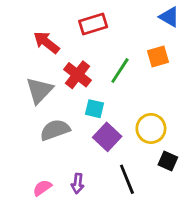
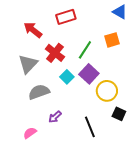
cyan square: (94, 109) -> (67, 77), turned 32
purple square: (107, 137) -> (89, 74), moved
purple arrow: (78, 184) -> (55, 117), moved, turned 40

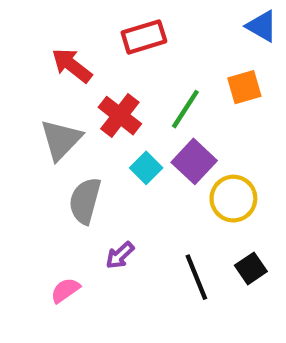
gray semicircle: (39, 92) -> (85, 201), turned -55
black square: (119, 114) -> (251, 268), moved, turned 32

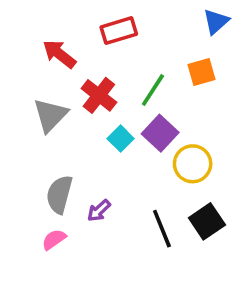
blue triangle: (262, 26) -> (216, 22), turned 48
gray semicircle: (85, 201) -> (59, 194), moved
black square: (251, 268) -> (207, 221), size x1.4

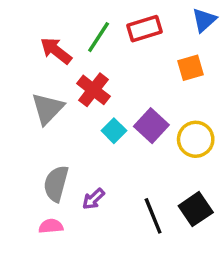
red rectangle: (119, 31) -> (145, 29), moved
green line: (153, 90) -> (99, 37), moved
yellow circle: (193, 164) -> (196, 139), moved
pink semicircle: (54, 239) -> (51, 226), turned 30

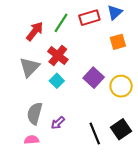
blue triangle: (204, 20) -> (115, 12), moved
red arrow: (56, 51) -> (35, 31), turned 90
cyan square: (114, 131) -> (57, 81), moved

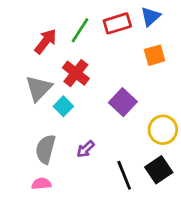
cyan square: (57, 81) -> (63, 106), moved
yellow circle: (121, 86) -> (163, 130), moved
purple arrow: (58, 123) -> (86, 149), moved

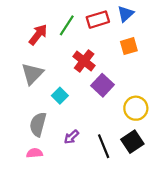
red cross: (76, 73) -> (84, 61), moved
cyan square: (63, 106) -> (60, 96), moved
purple arrow: (86, 149) -> (71, 137), moved

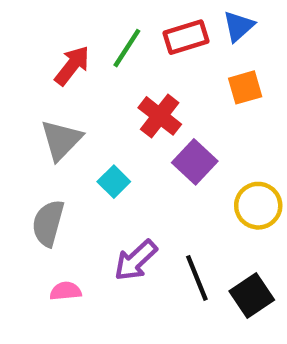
gray semicircle: (38, 124) -> (48, 223), moved
purple arrow: (71, 137) -> (136, 260), size x1.5
black square: (132, 142) -> (252, 295), moved

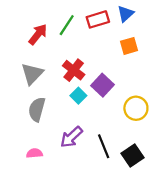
red cross: (160, 116) -> (74, 70), moved
cyan square: (114, 182) -> (78, 96), moved
gray semicircle: (48, 223) -> (37, 109), moved

